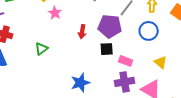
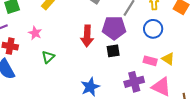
pink star: (55, 13) -> (35, 33), moved
red arrow: (82, 32) -> (87, 36), size x1.5
pink rectangle: (126, 61) -> (150, 61), moved

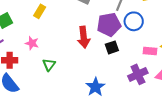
blue circle: (153, 29) -> (134, 21), moved

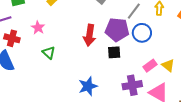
pink rectangle: (150, 51) -> (150, 66), turned -56
green triangle: (49, 65) -> (49, 53), turned -40

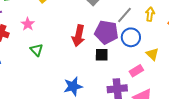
yellow triangle: (168, 65) -> (152, 54), moved

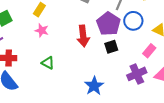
pink star: (28, 24) -> (42, 30), moved
purple pentagon: (106, 32) -> (108, 24), turned -30

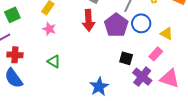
red arrow: (83, 36) -> (89, 20), moved
black square: (111, 47) -> (126, 58), moved, turned 32
purple cross: (137, 74) -> (142, 77), turned -30

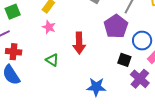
red arrow: (89, 20) -> (79, 43), moved
blue circle: (141, 23) -> (142, 41), moved
blue star: (99, 87) -> (96, 87), turned 30

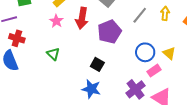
purple pentagon: (116, 26) -> (109, 32), moved
red arrow: (79, 43) -> (82, 18), moved
black square: (124, 60) -> (97, 64), moved

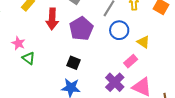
pink star: (56, 21) -> (18, 43), moved
blue circle: (145, 52) -> (119, 30), moved

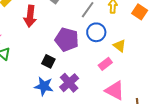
purple pentagon: (81, 29) -> (67, 39), moved, turned -30
purple cross: (115, 82) -> (69, 83), moved

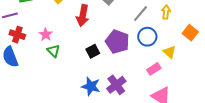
orange square: (140, 12) -> (190, 33), moved
black square: (48, 61) -> (93, 51), moved, turned 32

